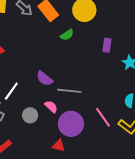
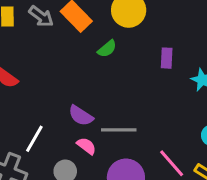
pink semicircle: (51, 107) -> (86, 146), moved

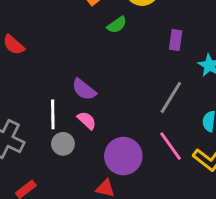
gray line: (119, 130) -> (171, 97), moved, turned -64
white line: (34, 139) -> (53, 114), moved, turned -36

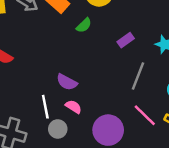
purple rectangle: (176, 40) -> (126, 40), moved, turned 56

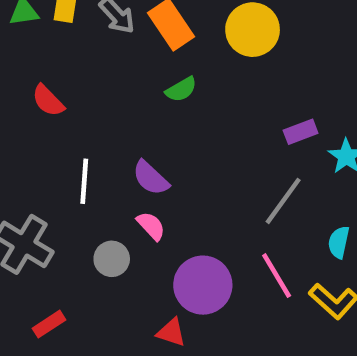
green semicircle: (84, 25) -> (181, 89), moved
purple rectangle: (126, 40) -> (301, 132), moved
white line: (45, 107) -> (84, 181), moved

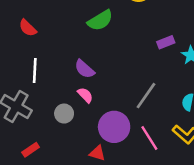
green semicircle: (181, 89) -> (100, 20), size x1.5
white line: (84, 181) -> (35, 71), moved
gray line: (283, 201) -> (146, 96), moved
pink line: (277, 276) -> (149, 138), moved

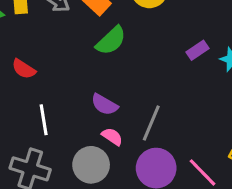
gray line: (146, 96) -> (151, 123), moved
gray circle: (64, 114) -> (91, 165), size x1.5

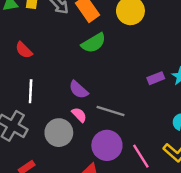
purple rectangle: (197, 50) -> (156, 78), moved
gray line: (151, 123) -> (110, 111), turned 72

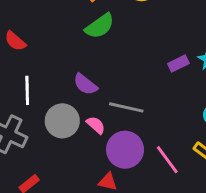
pink semicircle: (79, 115) -> (96, 125), moved
gray circle: (59, 133) -> (62, 121), moved

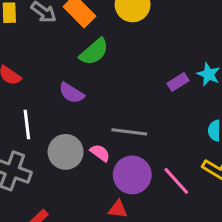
purple semicircle: (85, 84) -> (71, 93), moved

